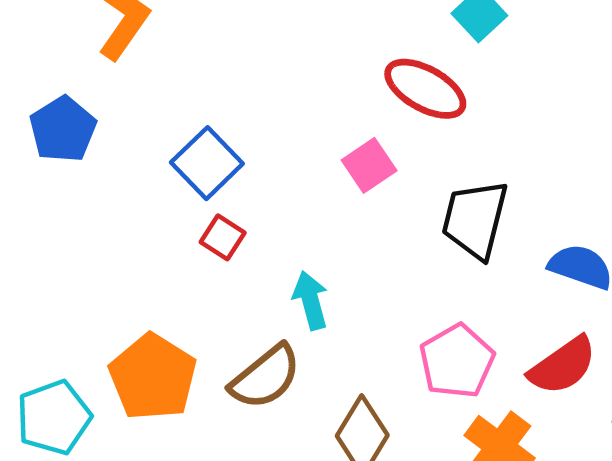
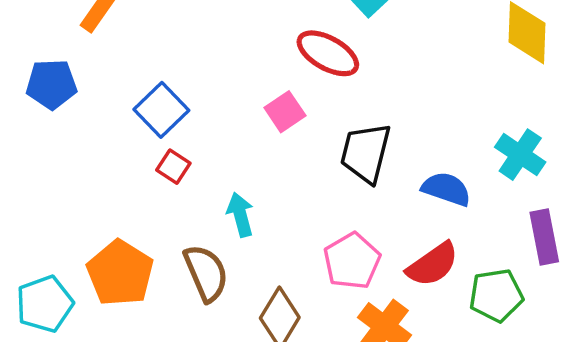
blue pentagon: (63, 129) -> (51, 84), turned 30
brown semicircle: (265, 377) -> (206, 273), turned -74

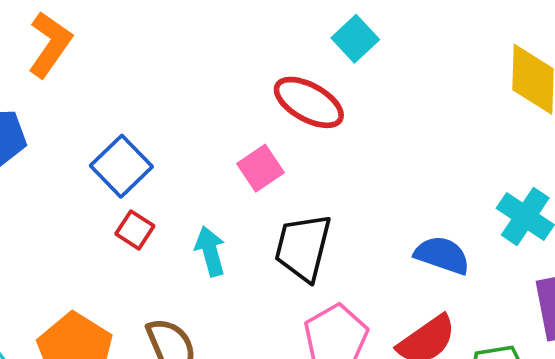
black trapezoid: (366, 153) -> (303, 247), moved
cyan arrow: (240, 215) -> (210, 251), moved

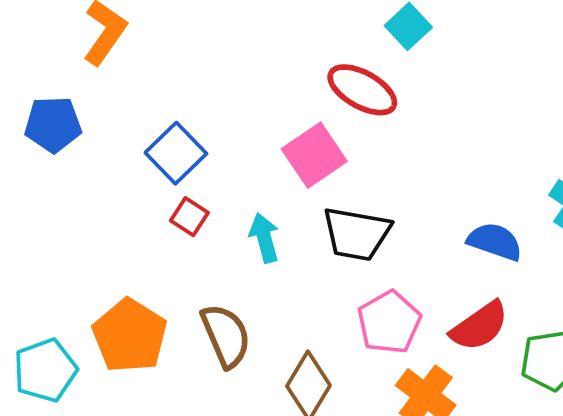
pink square: (260, 168) -> (314, 155), size x1.4
black trapezoid: (303, 247) -> (356, 234), turned -94

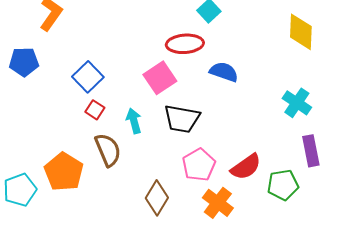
red ellipse: (362, 90) -> (185, 44), turned -33
blue semicircle: (495, 242) -> (224, 72), moved
brown semicircle: (226, 336) -> (108, 150), moved

